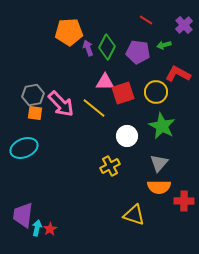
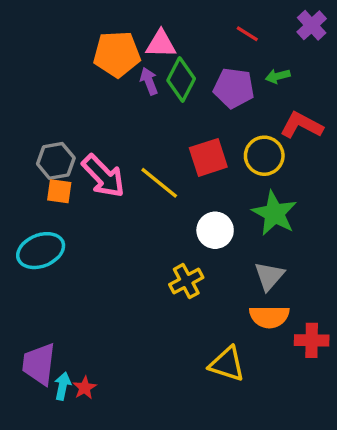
purple cross: (184, 25) -> (312, 25), moved
pink triangle: (105, 82) -> (161, 44), moved

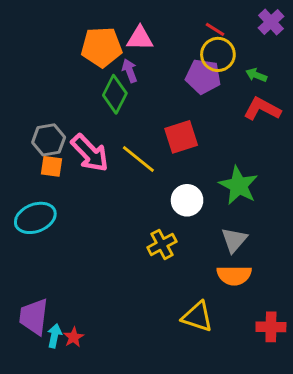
green arrow: (278, 76) -> (256, 75), moved, turned 36
green diamond: (181, 79) -> (115, 94), moved
yellow circle: (264, 156) -> (218, 54), moved
red cross: (312, 340) -> (271, 327), moved

